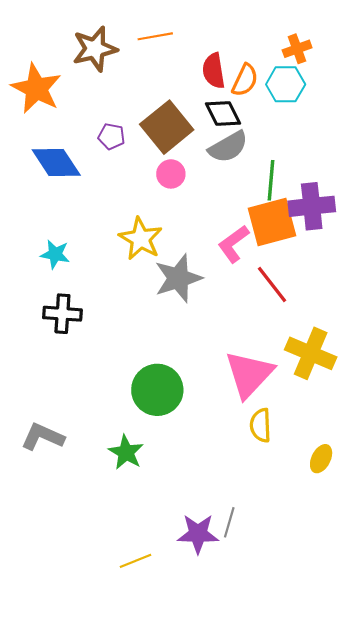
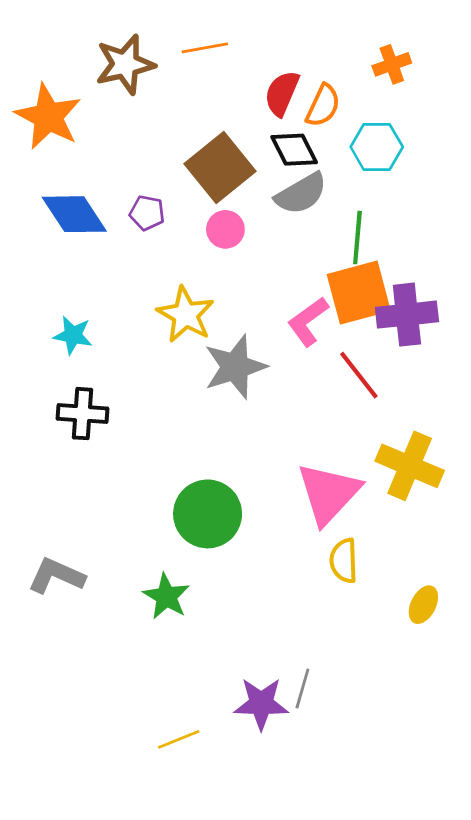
red semicircle: (214, 71) -> (282, 93), turned 32
cyan hexagon: (286, 84) -> (377, 147), moved
purple pentagon: (111, 136) -> (147, 213), moved
purple cross: (312, 206) -> (407, 315), moved

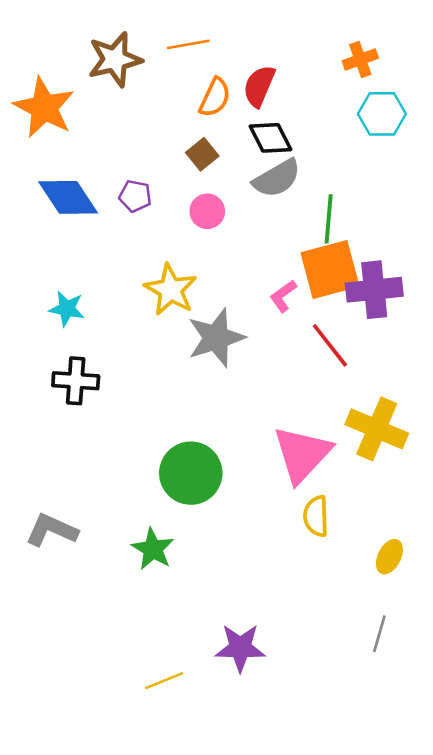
orange semicircle: (323, 106) -> (215, 97), moved
cyan hexagon: (377, 147) -> (382, 114), moved
brown square: (220, 168) -> (202, 154), size x0.5
pink L-shape: (308, 321) -> (283, 296), size x0.7
gray line: (302, 689) -> (379, 634), moved

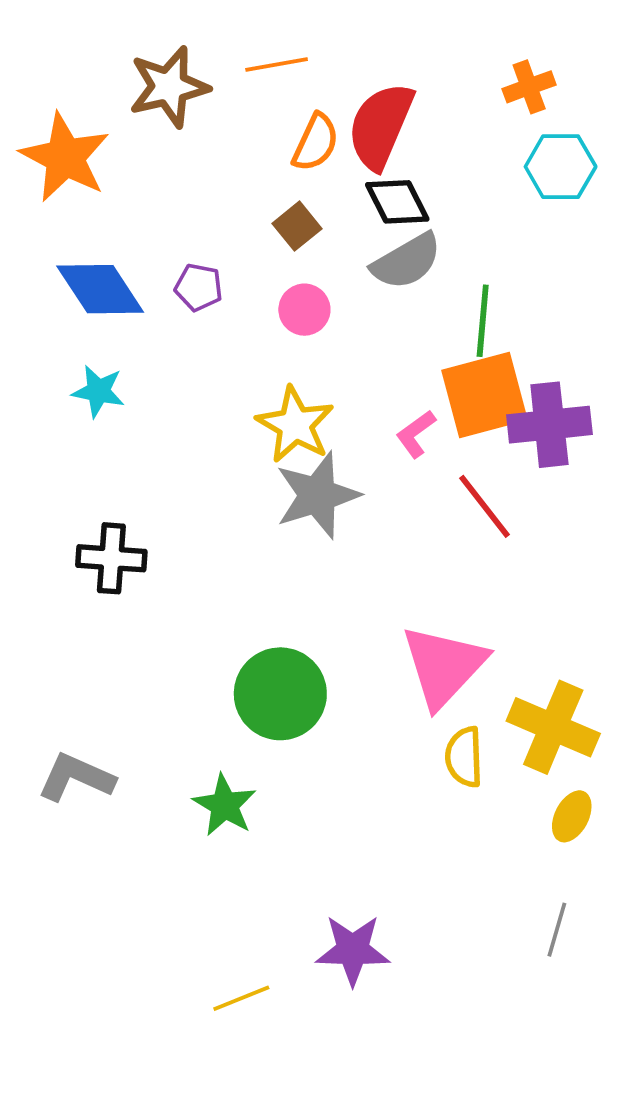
red semicircle: (259, 86) -> (381, 126), size x1.4
yellow star: (171, 290) -> (295, 425), moved
cyan star: (67, 309) -> (98, 391), moved
yellow cross: (377, 429) -> (553, 727), moved

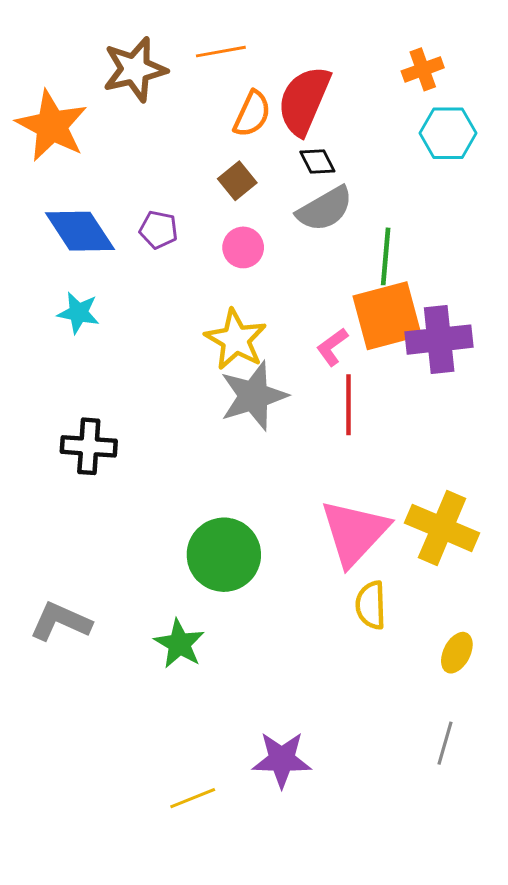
black diamond: (397, 202) -> (317, 161), size x0.7
red line: (484, 506) -> (349, 405), moved, turned 38
yellow cross: (553, 727) -> (442, 528), moved

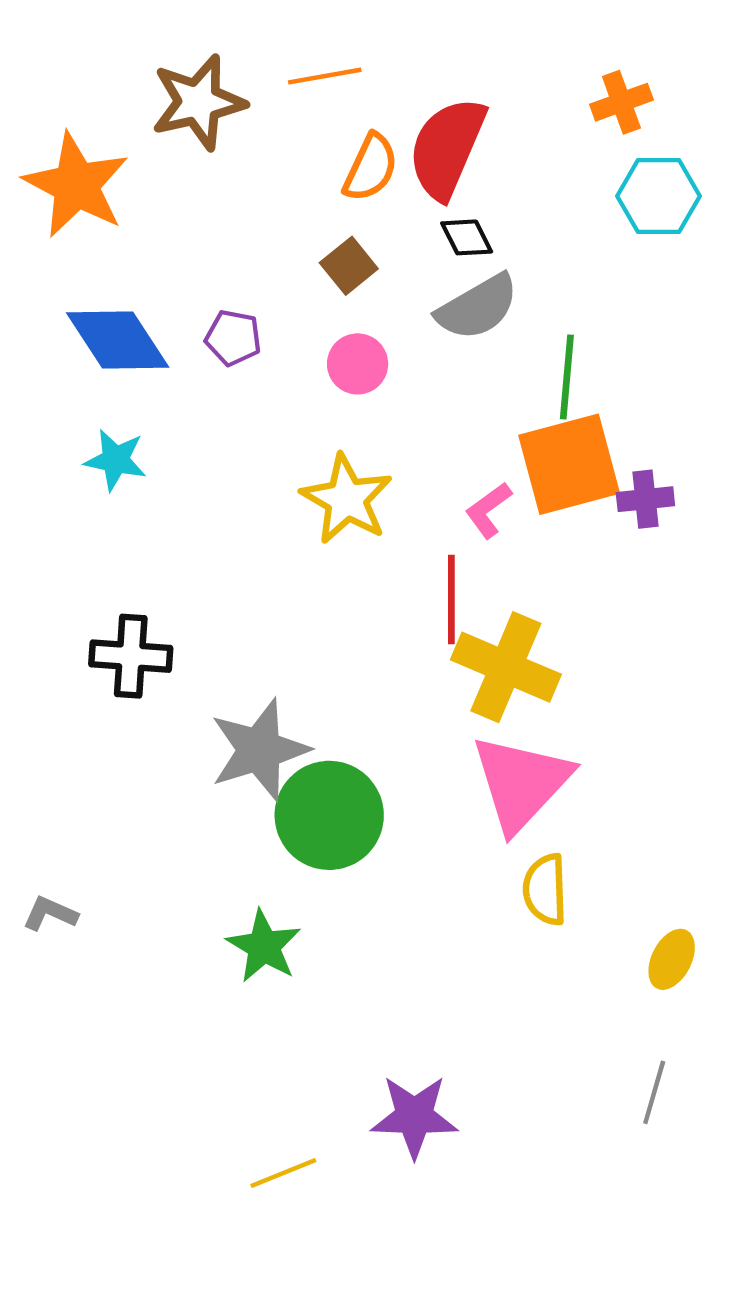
purple cross: (439, 340) -> (645, 499), size x0.6
gray star: (254, 396) -> (259, 750), moved
red line: (349, 405) -> (451, 599), moved
yellow cross: (442, 528) -> (506, 667), moved
gray L-shape: (61, 621) -> (50, 914), moved, size x0.6

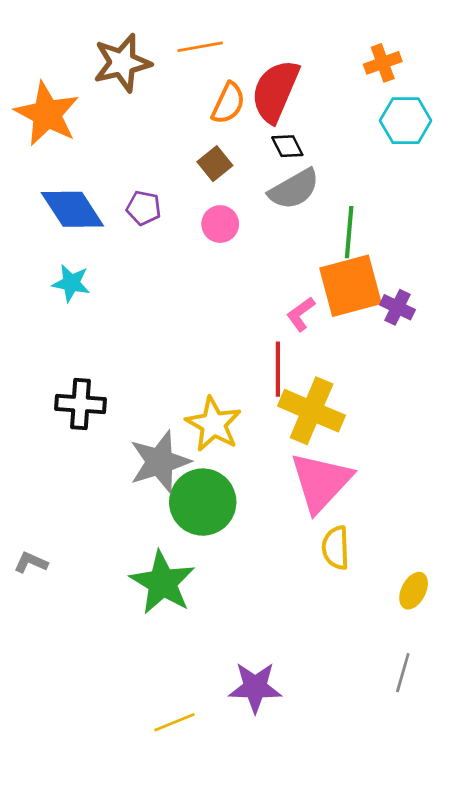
yellow star: (347, 499) -> (213, 424), moved
purple cross: (645, 499) -> (397, 307), turned 32
green star: (264, 946) -> (162, 583), size x1.4

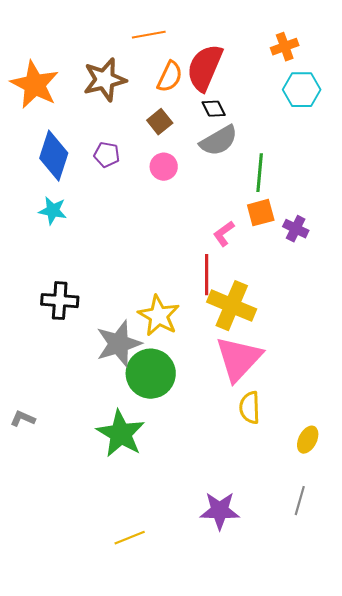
brown star: (122, 63) -> (105, 80), moved
blue diamond: (72, 209) -> (54, 156), turned 51
orange square: (350, 286) -> (261, 213), size x0.6
purple star: (255, 687) -> (220, 511), moved

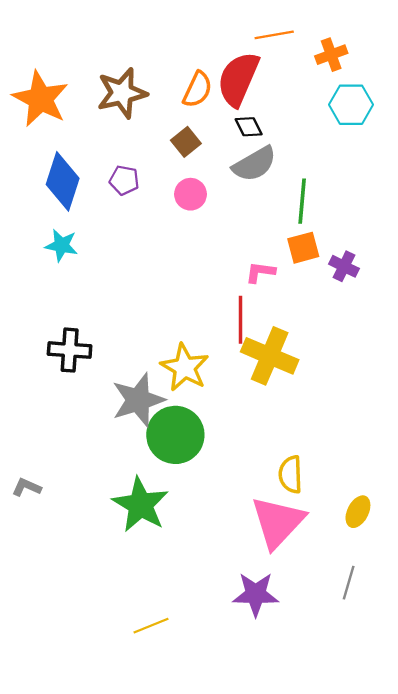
orange line: (149, 35) -> (274, 35), moved
pink L-shape: (224, 234) -> (260, 272), turned 44
pink triangle: (239, 359) -> (278, 522), moved

